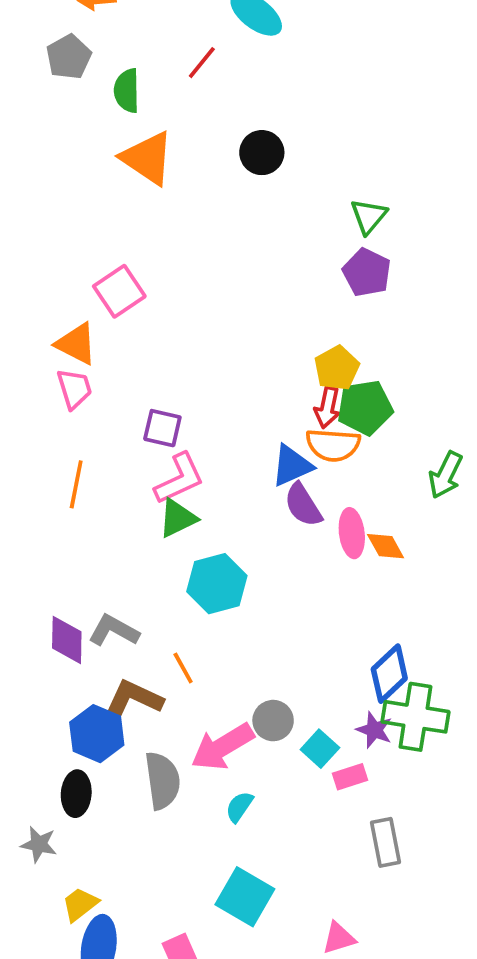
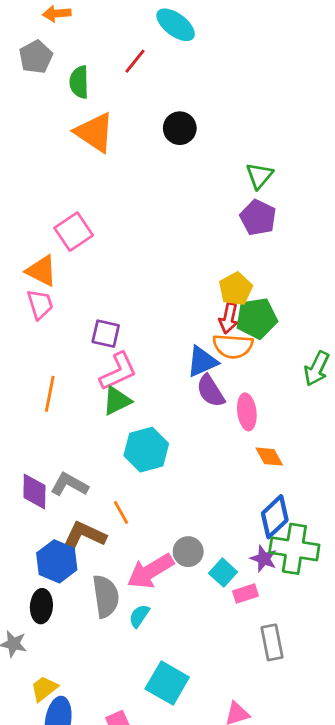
orange line: (76, 484) -> (50, 394), moved
orange diamond: (386, 546) -> (269, 457), moved
cyan semicircle: (239, 807) -> (139, 616), moved

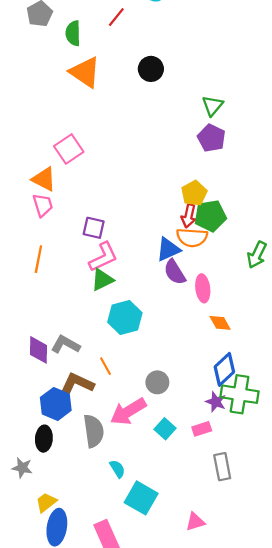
orange line: (50, 394) -> (38, 259), moved
gray circle: (188, 552) -> (157, 382), moved
cyan square: (223, 573) -> (165, 429), moved
cyan semicircle: (139, 616) -> (117, 469), moved, turned 114

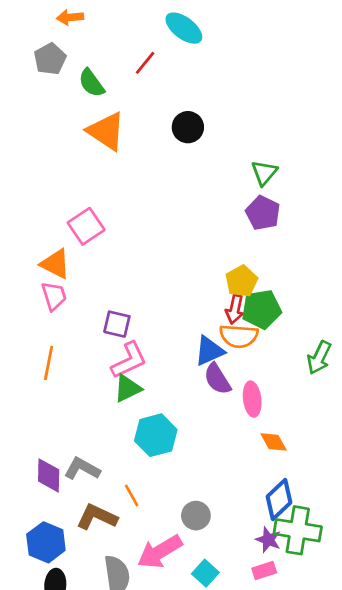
green semicircle: (73, 33) -> (91, 83), turned -35
blue hexagon: (56, 404) -> (46, 542), moved
pink rectangle: (202, 429) -> (264, 570), moved

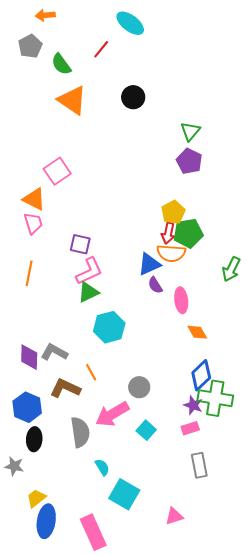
purple semicircle: (217, 379) -> (155, 285), size x0.7

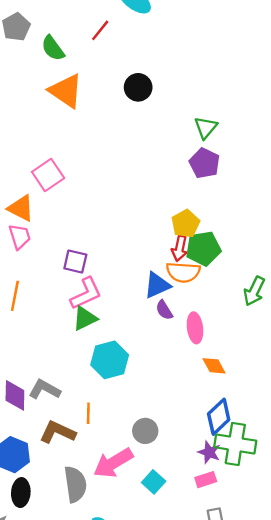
orange line: (91, 372) -> (88, 413), turned 30

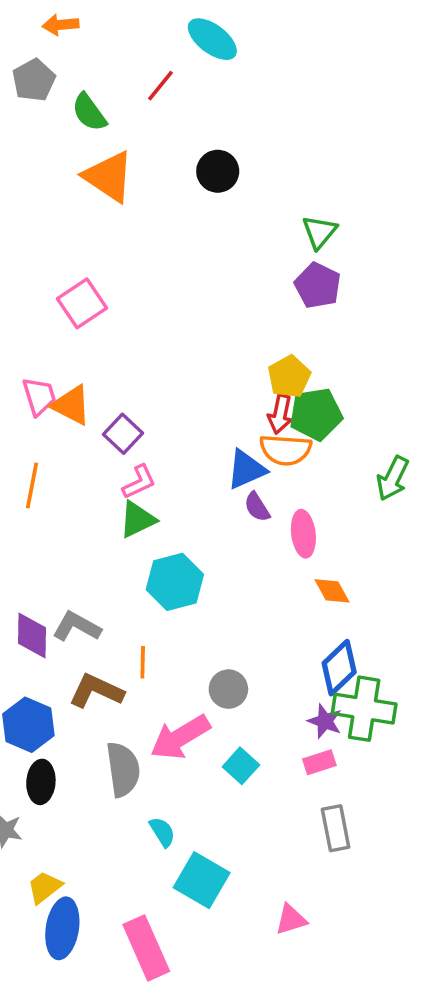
orange triangle: (21, 208) -> (71, 405), moved
purple square: (75, 261) -> (123, 434), turned 30
pink L-shape: (86, 293) -> (139, 482), size x0.7

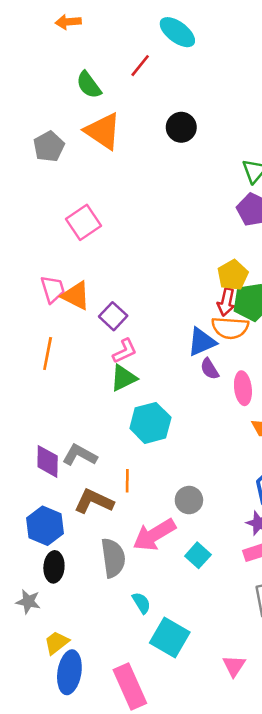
gray pentagon: (34, 80) -> (49, 147), moved
pink triangle: (291, 919) -> (234, 666), turned -40

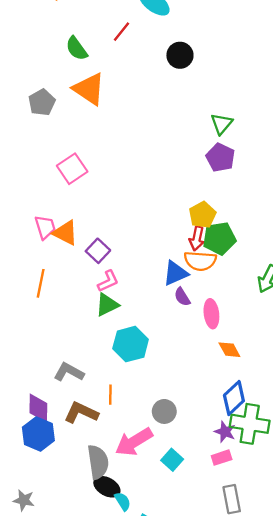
black circle: (181, 127) -> (180, 55), moved
purple diamond: (48, 461) -> (38, 408), moved
black ellipse: (54, 567) -> (107, 487), moved, turned -65

